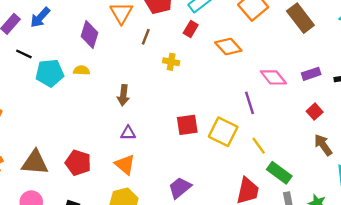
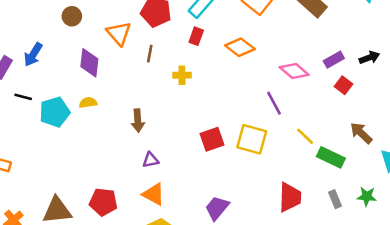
red square: (315, 112) -> (343, 85), moved
yellow line: (259, 146) -> (305, 136), moved
green rectangle: (279, 173) -> (331, 157), moved

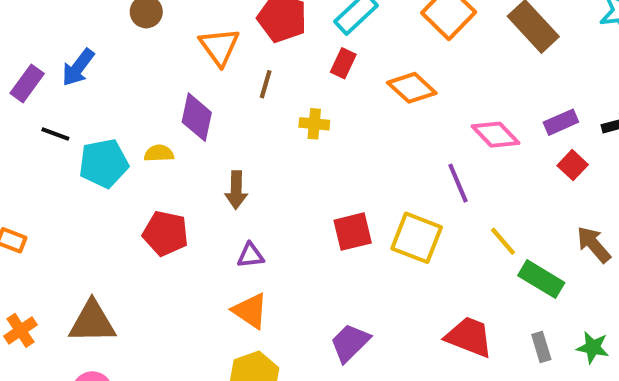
purple diamond: (89, 63) -> (197, 117), moved
red trapezoid: (290, 197) -> (469, 337), turned -76
red pentagon: (103, 202) -> (166, 233), moved

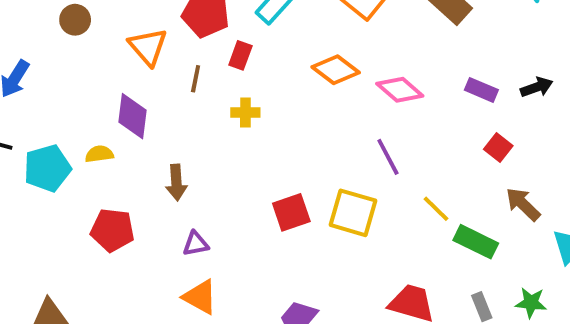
red rectangle: (343, 63) -> (240, 55), moved
purple rectangle: (561, 122) -> (481, 90), turned 52
pink diamond: (496, 135) -> (400, 90), moved
red square: (573, 165) -> (498, 148), moved

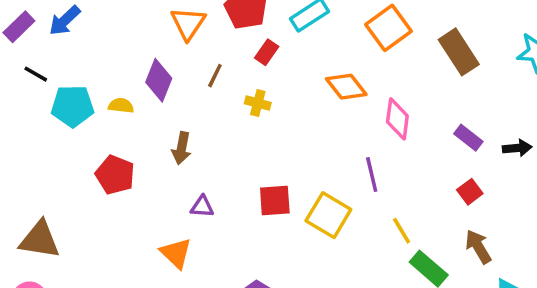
brown line: (196, 79) -> (215, 76), moved
pink diamond: (400, 90) -> (397, 119), turned 42
purple triangle: (196, 244) -> (202, 207), moved

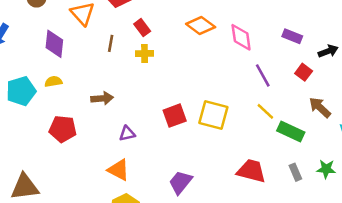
red rectangle: (267, 52) -> (142, 28), moved, turned -56
purple diamond: (159, 80) -> (54, 44), moved
brown arrow: (182, 148) -> (102, 98), turned -90
black arrow: (517, 148) -> (328, 51), moved
purple line: (372, 174) -> (263, 75), moved

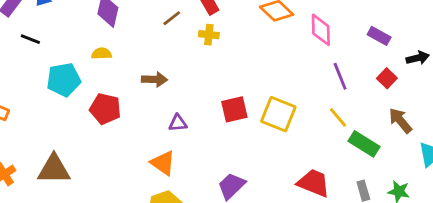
brown line: (111, 43) -> (172, 18), turned 35
cyan pentagon: (21, 91) -> (64, 80), moved

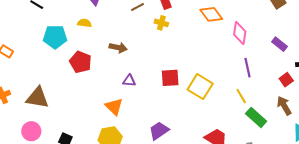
red square: (387, 78) -> (286, 80), moved

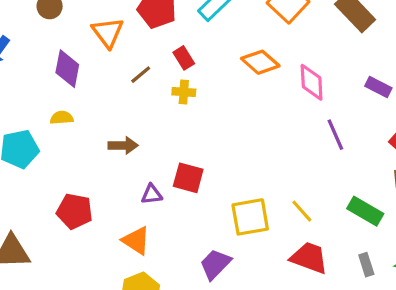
red pentagon: (80, 62) -> (75, 211), moved
red square: (170, 78) -> (188, 178), moved, turned 30
yellow square: (200, 87) -> (250, 217), moved, turned -30
yellow line: (241, 96) -> (302, 211), moved

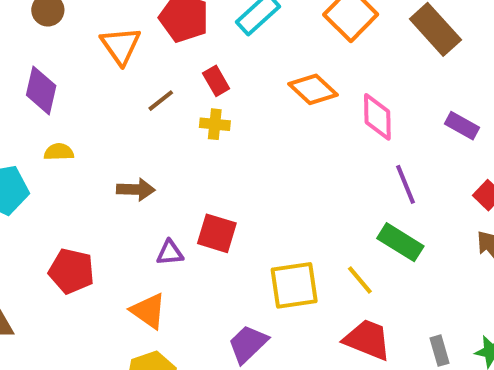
purple diamond: (67, 69) -> (41, 90), moved
green rectangle: (365, 211) -> (400, 242), moved

